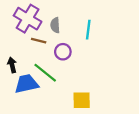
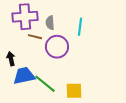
purple cross: (28, 19) -> (25, 17), turned -35
purple circle: (63, 52) -> (57, 47), size x1.5
green line: (45, 73) -> (45, 84), moved

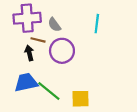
gray semicircle: (50, 23) -> (54, 25), turned -32
cyan line: (80, 27) -> (97, 24), moved
black arrow: (11, 59) -> (29, 53), moved

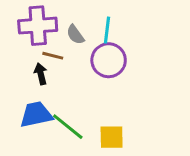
cyan line: (97, 24) -> (107, 30), moved
purple circle: (62, 51) -> (109, 60), moved

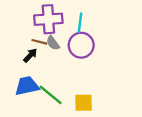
purple cross: (38, 26) -> (48, 19), moved
gray semicircle: (75, 35) -> (53, 43), moved
black arrow: (41, 74) -> (30, 55), turned 56

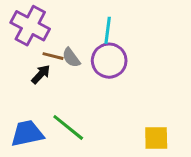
purple cross: (48, 19) -> (30, 26), moved, turned 32
blue trapezoid: (27, 86) -> (27, 133), moved
yellow square: (83, 103) -> (156, 138), moved

